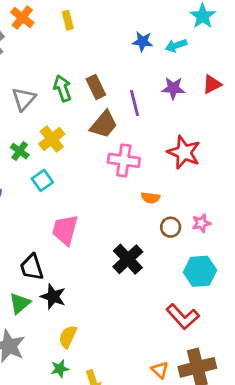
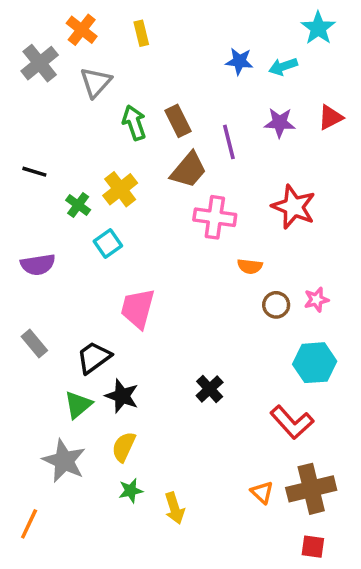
gray triangle: (24, 99) -> (96, 82), moved
black cross: (128, 259) -> (210, 389), moved, size x0.7
black trapezoid: (32, 267) -> (94, 357), turned 72
yellow semicircle: (68, 337) -> (124, 447), moved

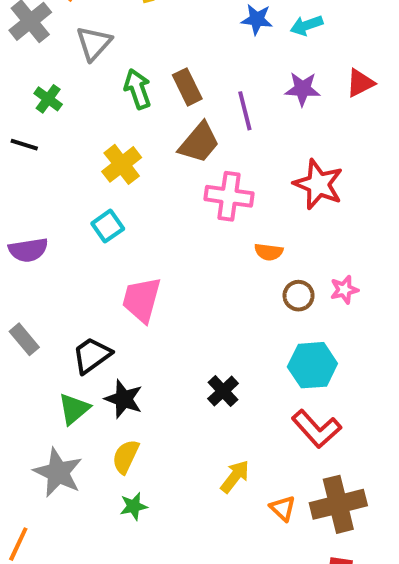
green cross: (78, 205) -> (48, 99), moved
cyan hexagon: (315, 363) -> (312, 365), moved
yellow arrow: (175, 508) -> (235, 476), moved, turned -124

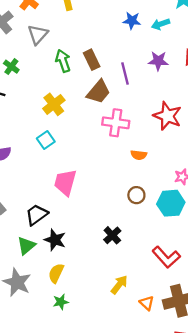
brown circle: (299, 296) -> (136, 195), moved
cyan hexagon: (312, 365) -> (171, 203), moved

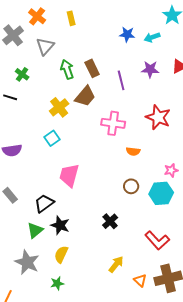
brown trapezoid: (99, 92) -> (85, 96), moved
green star: (61, 302) -> (57, 283), moved

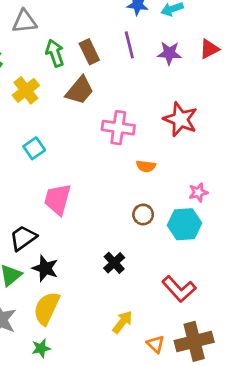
gray triangle: (45, 46) -> (24, 21), turned 42
purple line: (121, 80) -> (129, 45), moved
yellow cross: (59, 107) -> (26, 90), moved
yellow semicircle: (61, 254) -> (47, 308), size x1.4

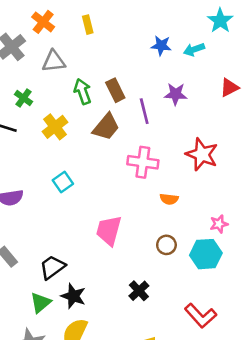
purple line: (129, 45) -> (144, 111), moved
purple star: (169, 53) -> (176, 94), moved
pink trapezoid: (58, 199) -> (109, 230), moved

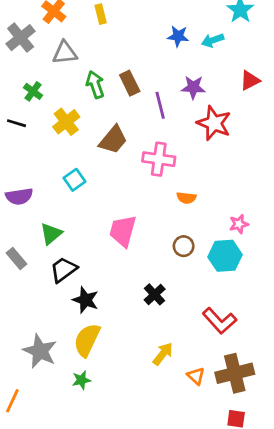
brown trapezoid: (106, 127) -> (113, 140), moved
red star: (202, 154) -> (214, 123), moved
green triangle: (41, 303) -> (51, 234), moved

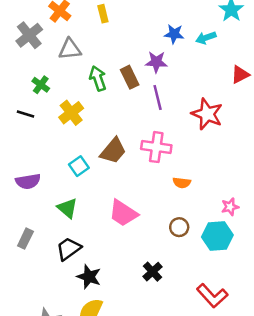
purple star: (193, 87) -> (156, 62), moved
brown trapezoid: (113, 140) -> (113, 151), moved
pink trapezoid: (123, 231) -> (123, 213), turned -72
green triangle: (51, 234) -> (67, 208), moved, turned -40
gray rectangle: (16, 259) -> (25, 239), turned 66

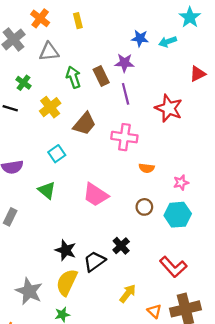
brown trapezoid: (113, 151) -> (84, 124), moved
pink star: (230, 207) -> (181, 183), moved
black trapezoid: (69, 249) -> (94, 261), moved

